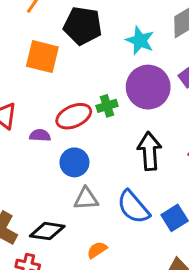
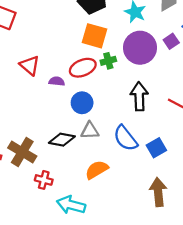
orange square: (42, 57) -> (95, 36), moved
black diamond: (47, 231) -> (62, 140), moved
orange semicircle: (97, 250) -> (97, 170), size x1.5

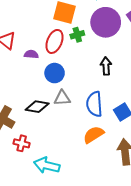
red ellipse: (83, 68) -> (55, 41), turned -45
black arrow: (139, 96) -> (106, 66), size x0.7
blue semicircle: (125, 138) -> (94, 104), turned 35
orange semicircle: (97, 170) -> (93, 135), moved

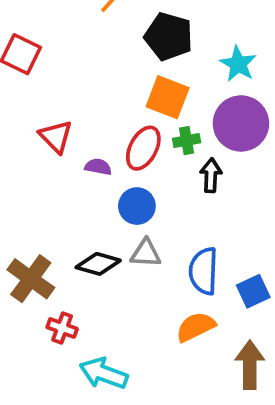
black arrow: (106, 66) -> (211, 175), moved

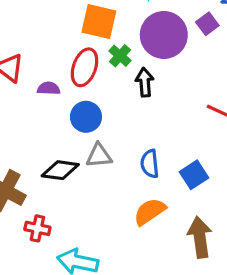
green cross: (187, 141) -> (120, 56), turned -30
blue semicircle: (204, 271) -> (150, 164), size x0.7

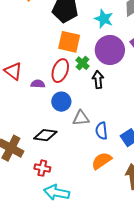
gray triangle: (99, 156) -> (81, 118), moved
red cross: (37, 228) -> (42, 168), moved

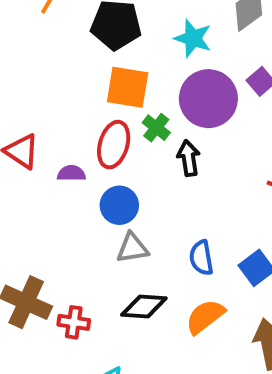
gray triangle: (81, 118) -> (132, 248), moved
black diamond: (45, 135) -> (144, 307), moved
red cross: (42, 168) -> (74, 322), moved

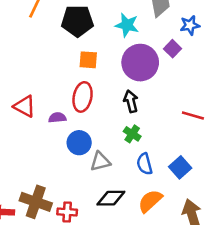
orange square: (128, 87) -> (88, 60), size x0.7
green cross: (156, 128) -> (132, 134), moved
blue circle: (119, 205) -> (79, 143), moved

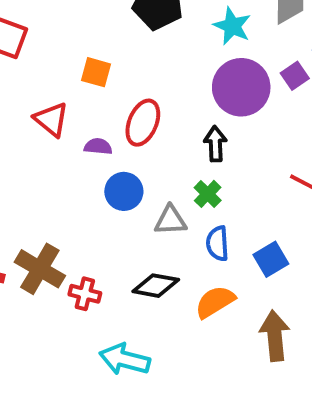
orange square: (88, 60) -> (96, 72), moved
gray triangle: (100, 162) -> (170, 220), moved

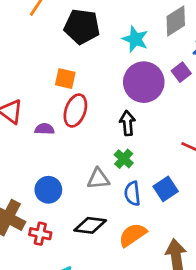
orange square: (96, 72) -> (65, 79), moved
blue circle: (124, 191) -> (48, 190), moved
blue square: (271, 259) -> (166, 189), moved

